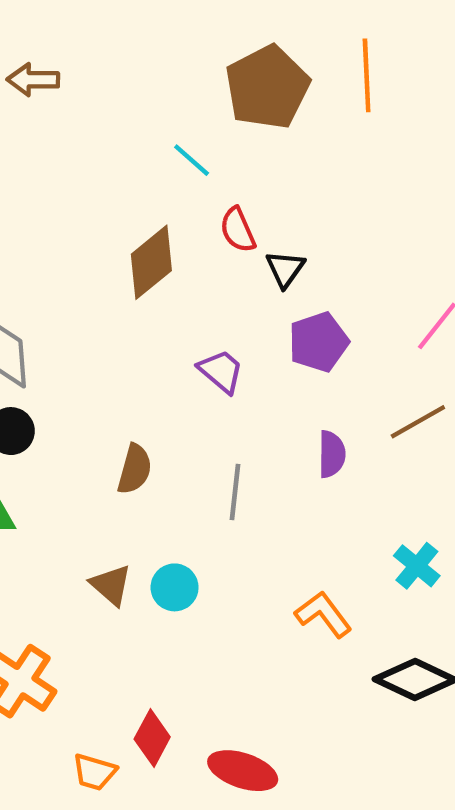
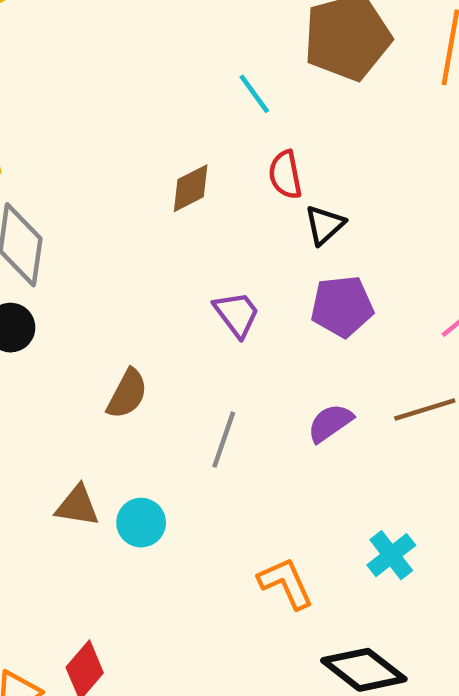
brown diamond: (151, 262) -> (191, 188), size x0.7
purple semicircle: (332, 454) -> (330, 423), turned -138
brown triangle: (111, 585) -> (77, 506), turned -45

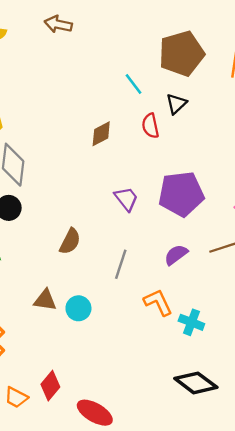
black triangle: (325, 225) -> (176, 104), moved
purple pentagon: (342, 306) -> (181, 194), size x1.4
cyan cross: (391, 555) -> (191, 322), moved, turned -30
orange L-shape: (286, 583) -> (158, 302), moved

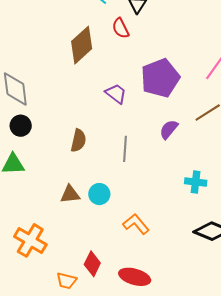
brown diamond: (101, 134) -> (82, 45), size x1.6
orange L-shape: (158, 302) -> (136, 224), moved

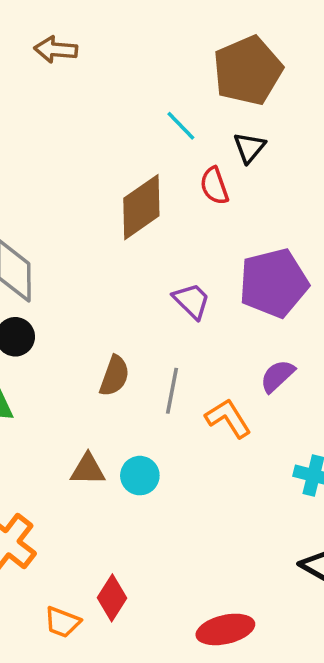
gray line: (125, 149) -> (172, 391), moved
orange L-shape: (136, 224) -> (228, 418), moved
red ellipse: (135, 277) -> (225, 629), moved, turned -36

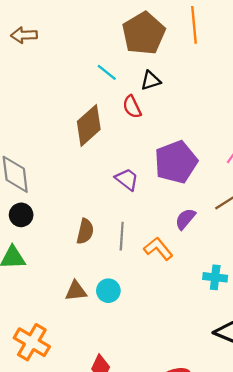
black triangle: (249, 148) -> (151, 81), turned 40

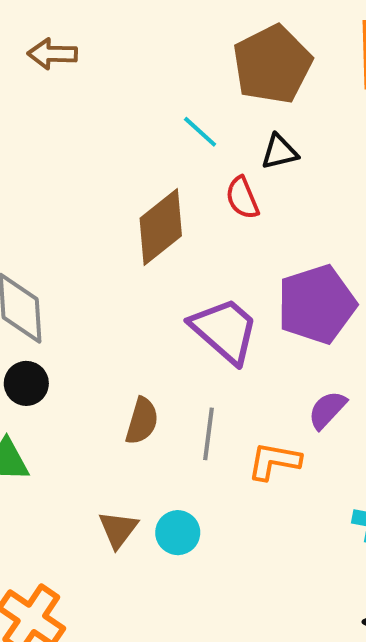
purple trapezoid: (127, 179) -> (225, 330), size x1.6
orange L-shape: (158, 249) -> (274, 461), turned -44
brown triangle: (76, 291) -> (118, 529), turned -50

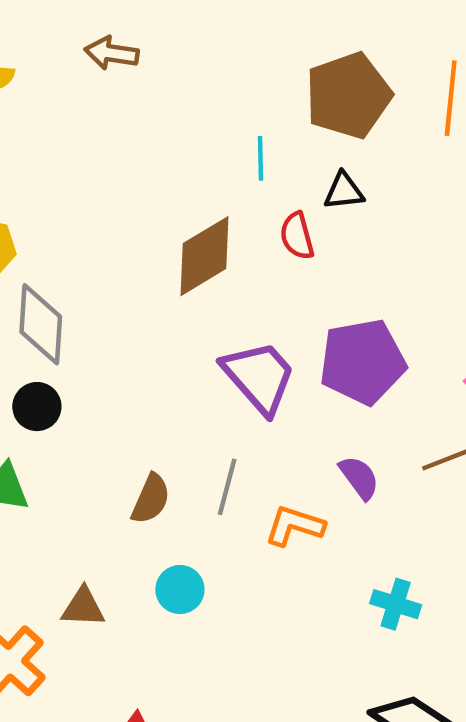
cyan line: (200, 132) -> (261, 158), turned 39
purple semicircle: (327, 410) -> (359, 477), turned 93
brown semicircle: (142, 421) -> (151, 499), moved
brown triangle: (118, 529) -> (83, 607), moved, turned 48

